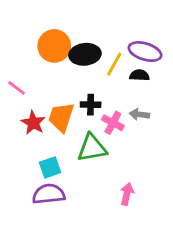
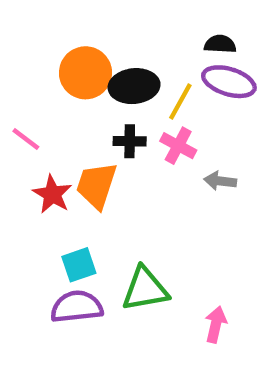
black semicircle: (139, 75) -> (220, 44), moved
black cross: (91, 105) -> (130, 141), moved
pink cross: (113, 123) -> (178, 146), moved
green triangle: (92, 148) -> (145, 289), moved
pink arrow: (127, 194) -> (216, 324), moved

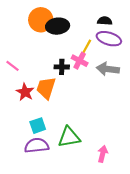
orange circle: (85, 73) -> (41, 20), moved
black ellipse: (134, 86) -> (58, 26), moved
pink cross: (178, 146) -> (80, 61), moved
gray arrow: (220, 181) -> (108, 69), moved, size x1.5

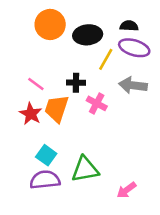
black ellipse: (58, 26) -> (88, 35), moved
pink cross: (80, 61) -> (97, 103), moved
pink line: (12, 66) -> (36, 84), moved
cyan square: (38, 126) -> (46, 155), turned -35
pink arrow: (103, 154) -> (126, 190), turned -140

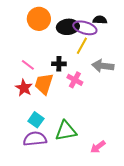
purple ellipse: (134, 48) -> (85, 28), moved

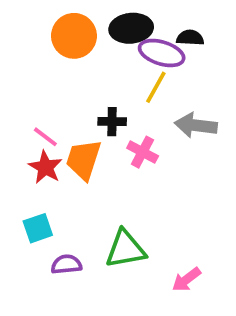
black ellipse: (68, 27) -> (131, 28), moved
pink line: (28, 65) -> (45, 137), moved
cyan square: (36, 120) -> (38, 228), moved, turned 35
purple semicircle: (35, 139) -> (66, 264), size x0.7

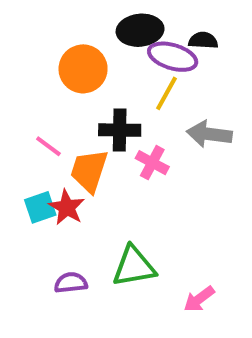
orange circle: (74, 36) -> (83, 69), moved
black cross: (112, 122) -> (120, 130), size x1.4
red star: (45, 167) -> (67, 207), moved
cyan square: (38, 228) -> (40, 207), moved

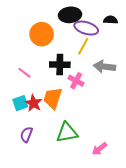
black semicircle: (203, 40) -> (111, 20), moved
orange trapezoid: (89, 171) -> (53, 98), moved
purple semicircle: (71, 283) -> (26, 135), moved, turned -63

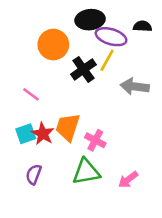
black cross: (60, 65) -> (83, 69), moved, turned -36
pink cross: (76, 81) -> (95, 140), moved
pink arrow: (99, 149) -> (128, 180), moved

